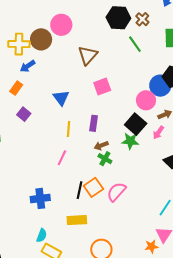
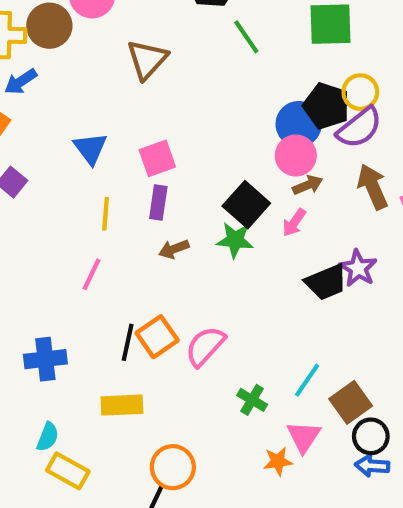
pink square: (102, 87) -> (157, 158), moved
pink circle: (146, 100) -> (296, 155), moved
green cross: (105, 159) -> (252, 400), moved

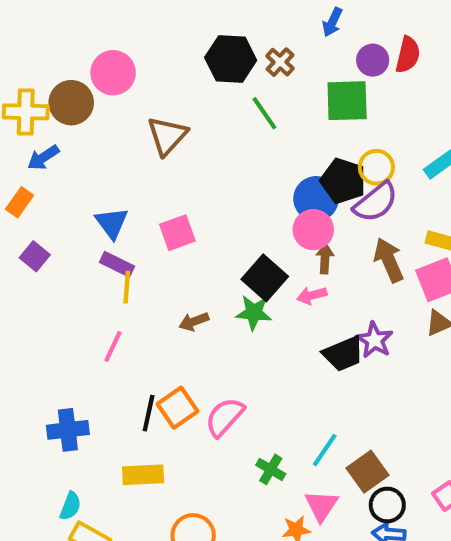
brown arrow: (308, 185) -> (325, 259), turned -64
purple rectangle: (158, 202) -> (117, 264), moved, turned -72
pink arrow: (294, 223) -> (312, 295), turned 40

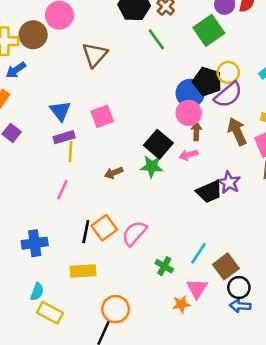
green square: (347, 101) -> (209, 30), turned -32
purple rectangle: (117, 264) -> (64, 137), turned -42

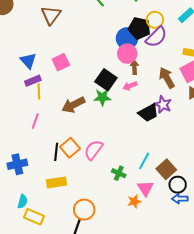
brown arrow: (237, 131) -> (167, 78), moved
brown arrow: (114, 173) -> (73, 105), size x1.6

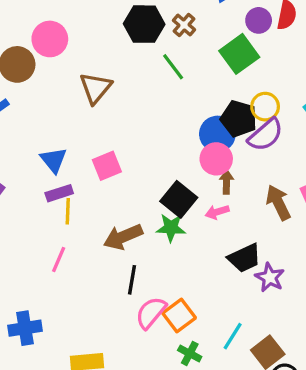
purple star: (163, 105) -> (270, 277), moved
orange square: (70, 148) -> (179, 316), moved
black line: (56, 152) -> (132, 280), moved

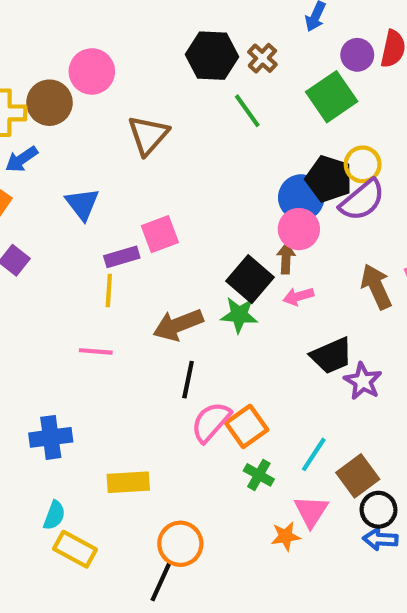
blue triangle: (54, 160) -> (82, 204), moved
brown arrow: (227, 182) -> (286, 258), moved
purple rectangle: (59, 193) -> (122, 257), moved
pink line: (59, 260) -> (96, 351), turned 70

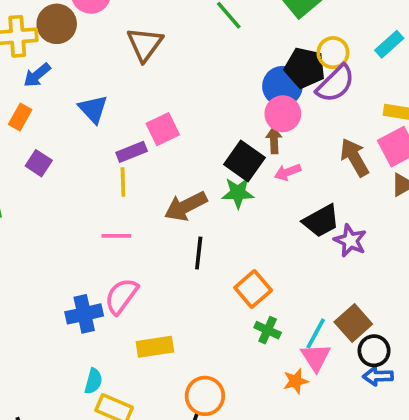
pink semicircle: (211, 422) -> (121, 296), moved
cyan line: (314, 454) -> (316, 333), moved

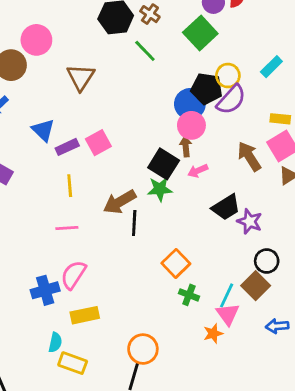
purple rectangle: (132, 152) -> (67, 147), moved
black line: (199, 253) -> (134, 223), moved
yellow rectangle: (155, 347) -> (85, 315), moved
black circle: (374, 351) -> (267, 261), moved

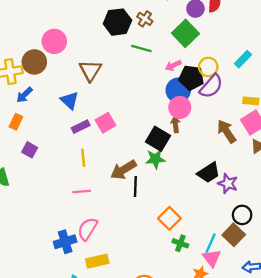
green line: (145, 51) -> (141, 48), turned -30
blue triangle: (43, 130) -> (69, 101), moved
pink arrow: (198, 171) -> (173, 66), moved

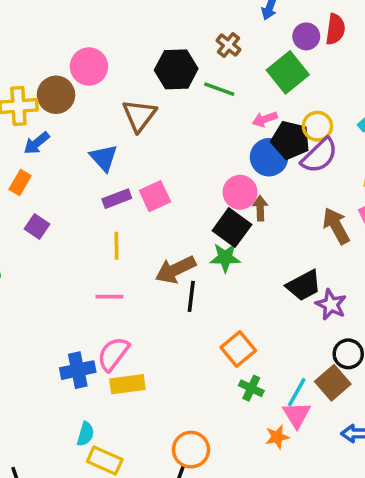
black hexagon: (117, 22) -> (176, 69), moved
pink circle: (180, 107) -> (240, 192), moved
yellow rectangle: (97, 261) -> (127, 384), moved

